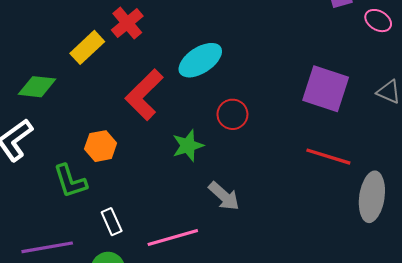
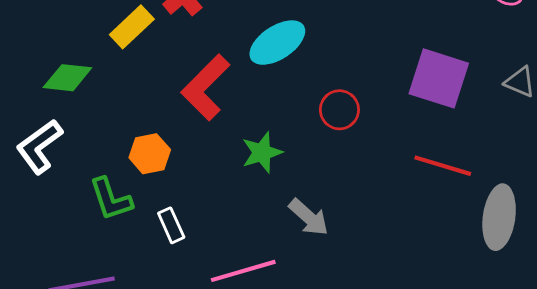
red circle: (232, 114) -> (339, 110), moved
white rectangle: (112, 222) -> (171, 225), moved

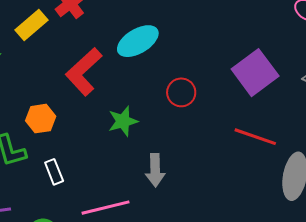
purple square: (439, 78) -> (255, 73), turned 33
gray arrow: (309, 217) -> (155, 170), turned 44

